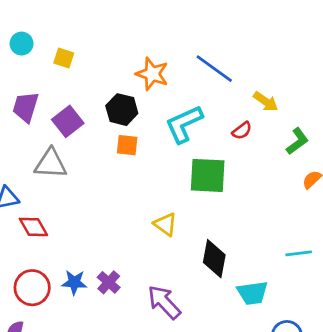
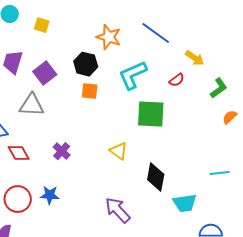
purple cross: (109, 282) -> (62, 151), moved

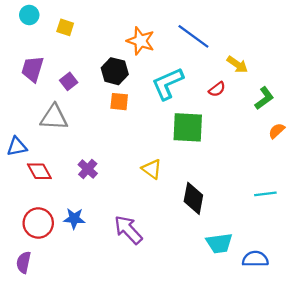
purple square: (45, 73) -> (69, 81), size x0.7
cyan trapezoid: (185, 203) -> (219, 243), moved
purple arrow: (118, 210) -> (128, 230), moved

